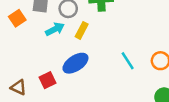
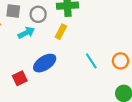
yellow rectangle: (82, 30) -> (61, 32), moved

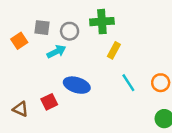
yellow rectangle: (61, 32) -> (114, 50), moved
blue ellipse: (45, 63) -> (77, 85), turned 50

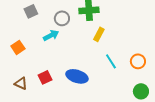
gray square: (42, 28) -> (31, 11), moved, turned -32
orange square: (19, 41) -> (18, 47), moved
blue ellipse: (77, 85) -> (77, 76), moved

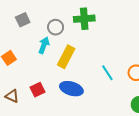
yellow rectangle: (99, 34) -> (66, 57), moved, size x1.5
cyan arrow: (51, 35) -> (44, 45), turned -42

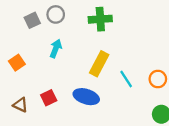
gray circle: (56, 27) -> (56, 14), moved
yellow rectangle: (66, 57) -> (99, 64), moved

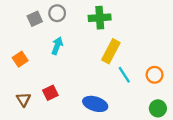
yellow rectangle: (99, 64) -> (111, 51), moved
blue ellipse: (86, 97) -> (95, 104), moved
brown triangle: (20, 105) -> (24, 99), turned 32

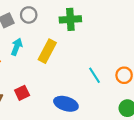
cyan arrow: (57, 46) -> (17, 47), moved
yellow rectangle: (111, 51) -> (47, 51), moved

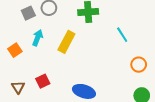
cyan line: (94, 75) -> (122, 35), moved

